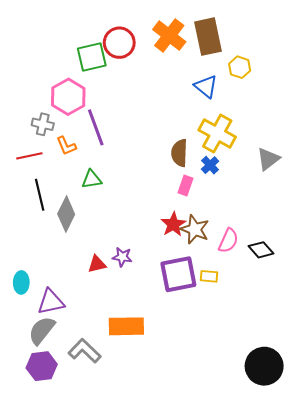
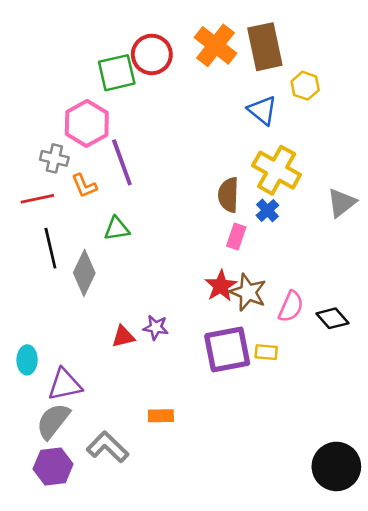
orange rectangle: (126, 326) -> (161, 416), size x0.6

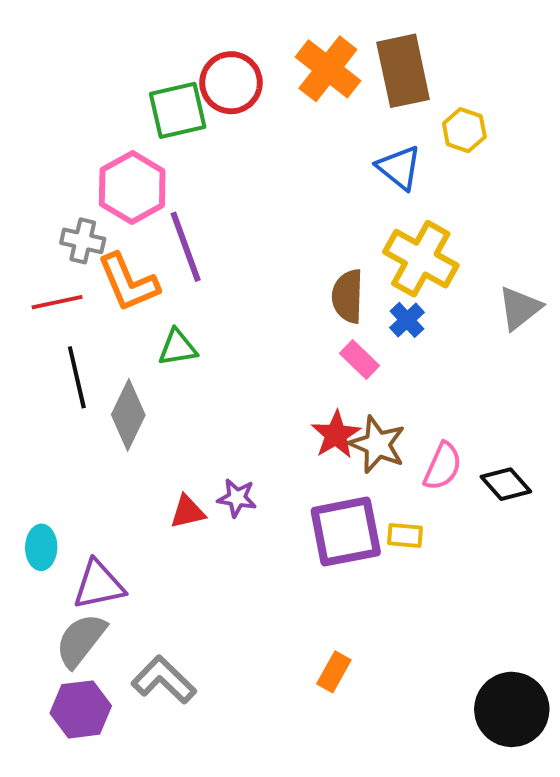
orange L-shape: (84, 186) -> (128, 282), size x1.6
pink rectangle: (236, 236) -> (360, 359), turned -65
orange rectangle: (161, 416) -> (334, 672), moved, turned -60

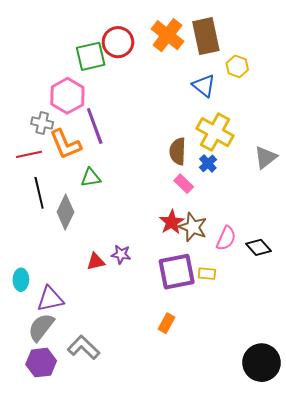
orange rectangle: (334, 672) -> (166, 323), moved

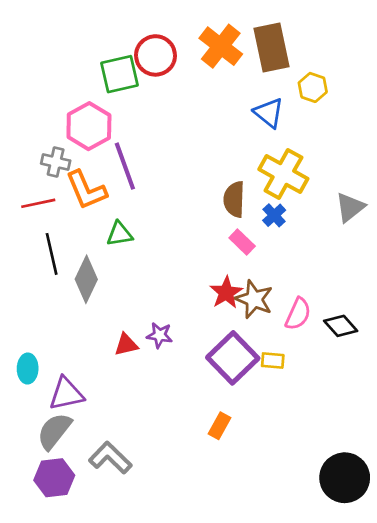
purple square: (177, 272) -> (233, 358), turned -33

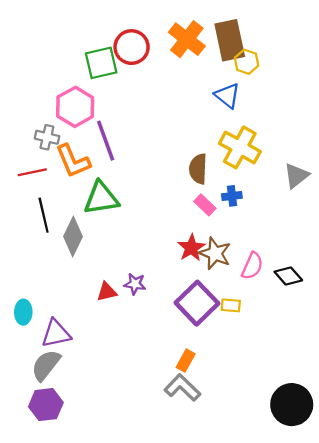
yellow hexagon: (313, 87) -> (247, 62), moved
blue cross: (274, 215) -> (232, 196), moved, turned 36
green triangle: (120, 234) -> (101, 198), size x1.6
gray L-shape: (110, 458) -> (182, 388), moved

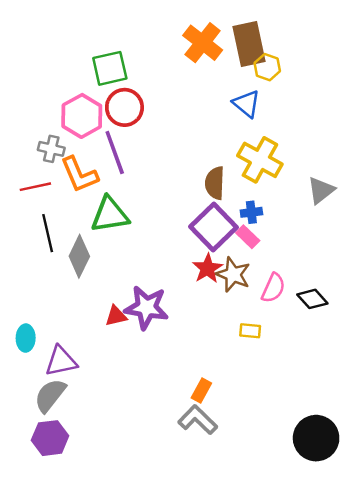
red circle: (132, 47) -> (124, 107), moved
pink rectangle: (205, 205) -> (248, 237), moved
purple star: (135, 284) -> (146, 308), size x1.8
purple square: (197, 303) -> (214, 227), moved

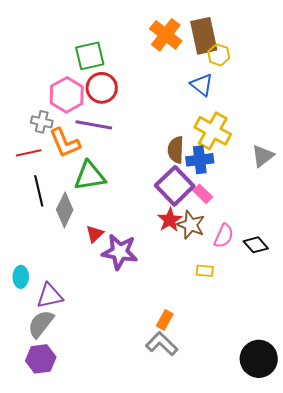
purple line: (115, 153) -> (94, 125), turned -60
blue cross: (251, 212) -> (200, 160), moved, size x1.5
red triangle: (116, 316) -> (95, 234), moved, turned -30

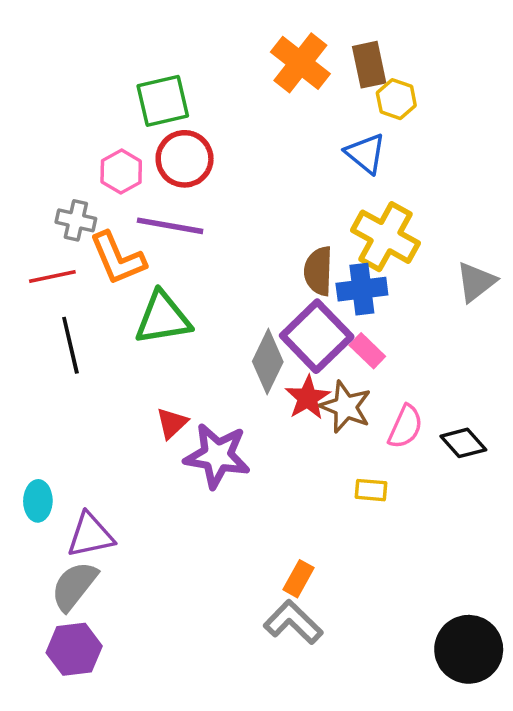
brown rectangle: (204, 36) -> (369, 65), size x0.7
pink hexagon: (67, 95) -> (121, 171), size x0.7
gray diamond: (65, 210) -> (268, 362), moved

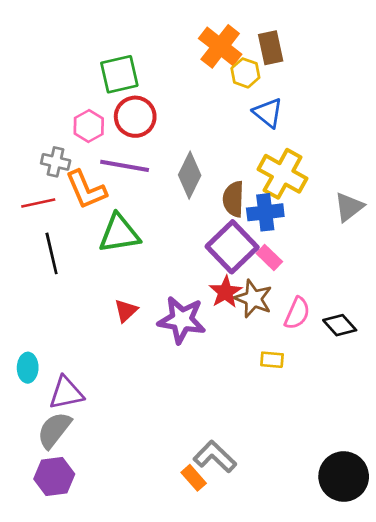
yellow hexagon: (396, 99) -> (245, 73), moved
gray diamond: (268, 362) -> (190, 175), moved
purple star: (217, 456) -> (182, 320), moved
orange rectangle: (299, 579) -> (194, 478), moved, turned -70

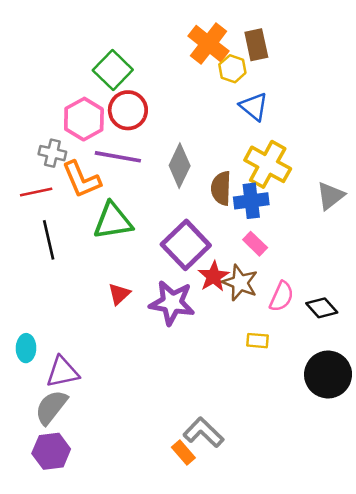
green square: (119, 74) -> (113, 70), turned -33
pink hexagon: (89, 126) -> (84, 119), size x1.4
purple square: (232, 247) -> (186, 245), moved
black circle: (344, 477) -> (328, 375), moved

